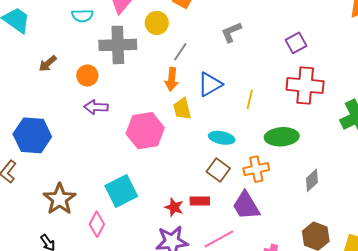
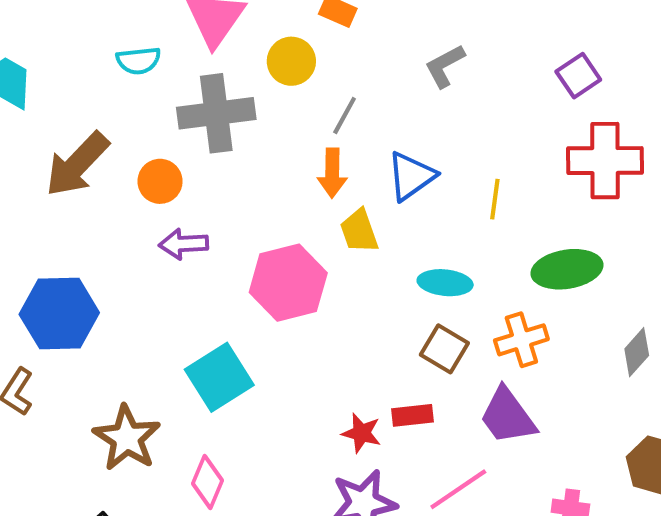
brown arrow: (48, 64) -> (77, 164), size x1.8
cyan square: (121, 191) -> (219, 377), moved

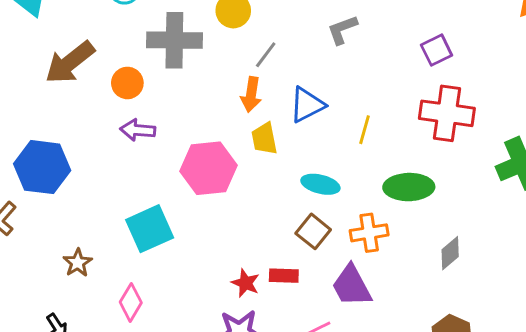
brown star: (127, 438) -> (78, 263), size x0.6

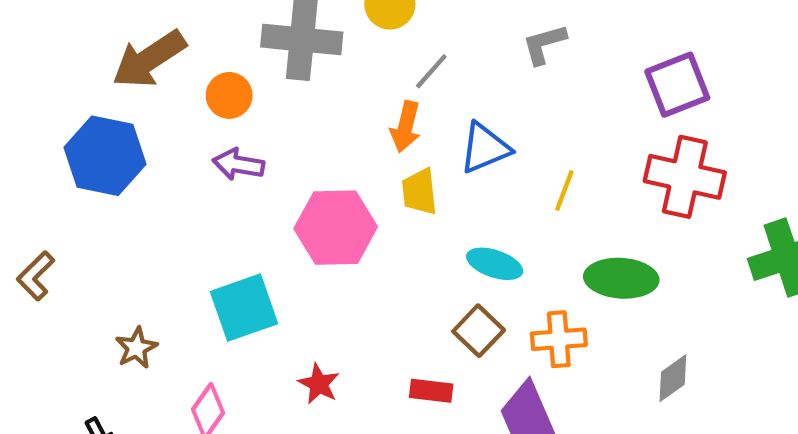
purple square: (437, 50) -> (677, 85), size x1.4
blue hexagon: (42, 167) -> (105, 156), moved
red star: (246, 283) -> (319, 384), moved

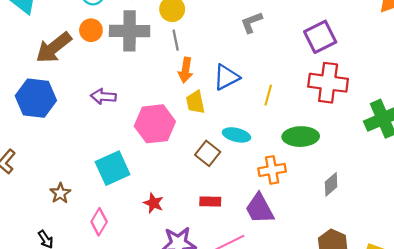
gray line: (431, 71) -> (176, 40), moved, turned -48
orange circle: (229, 95) -> (91, 30), moved
brown square: (479, 331) -> (208, 153), moved

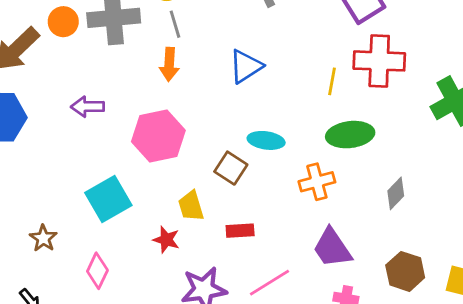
orange arrow: (186, 70) -> (169, 64), moved
yellow line: (268, 95) -> (332, 81), moved
yellow trapezoid: (195, 102) -> (191, 206), moved
purple trapezoid: (260, 209) -> (332, 248), moved

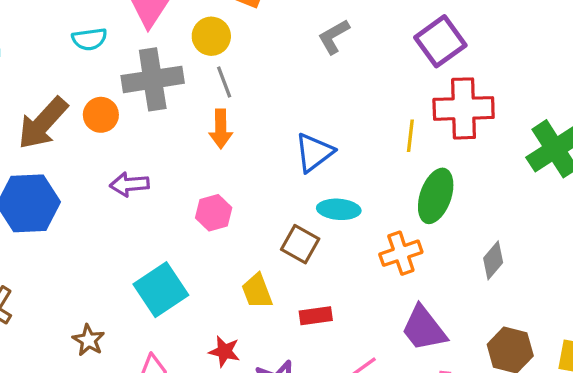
orange circle: (63, 22) -> (101, 115), moved
blue triangle: (246, 66) -> (314, 152), moved
green ellipse: (350, 135) -> (436, 196), turned -60
pink hexagon: (158, 136) -> (214, 213), size x0.6
red star: (166, 240) -> (224, 351), moved

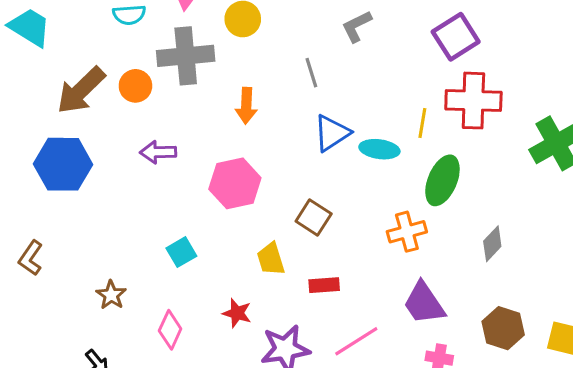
gray line: (224, 82) -> (311, 73), moved
cyan ellipse: (339, 209) -> (379, 149), moved
pink hexagon: (214, 213) -> (235, 183), size x1.5
cyan square: (161, 290) -> (181, 252), size x0.6

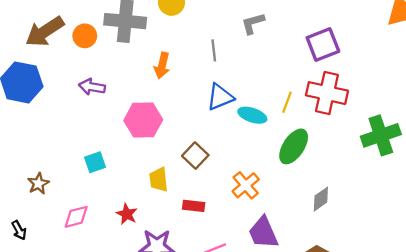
orange cross: (407, 232) -> (246, 185), moved, turned -36
pink diamond: (170, 330) -> (76, 217), turned 40

